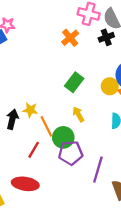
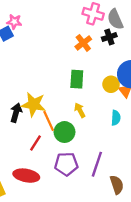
orange cross: (70, 38) -> (83, 43), moved
green rectangle: (74, 82) -> (77, 79), turned -36
yellow star: (30, 110) -> (34, 104), size x1.6
purple pentagon: (71, 153) -> (66, 164), moved

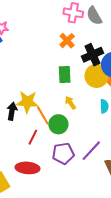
black cross: (109, 37) -> (92, 55), moved, size x1.5
yellow circle: (111, 84) -> (97, 76), size x1.5
purple line: (97, 164) -> (91, 151), turned 30

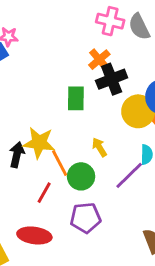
black cross: (92, 55) -> (112, 79), moved
green rectangle: (65, 74) -> (76, 98), moved
purple line: (91, 151) -> (129, 175), moved

